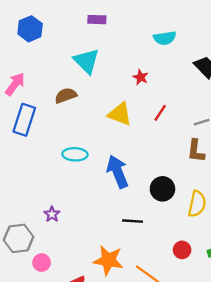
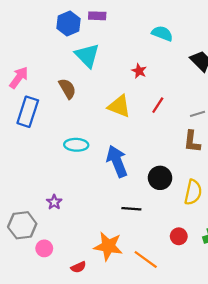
blue hexagon: (30, 29) -> (68, 24), moved
cyan semicircle: (165, 38) -> (162, 33), turned -150
brown semicircle: (66, 96) -> (67, 89), turned 80

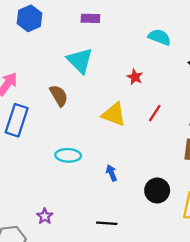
blue hexagon: (68, 24) -> (30, 18), moved
blue arrow: (117, 161) -> (111, 173), size x0.5
black line: (131, 209) -> (107, 223), moved

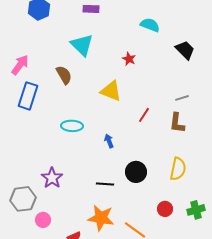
red line: (155, 113) -> (144, 115), moved
black circle: (157, 190) -> (136, 172), moved
purple star: (45, 216) -> (52, 178), size x1.5

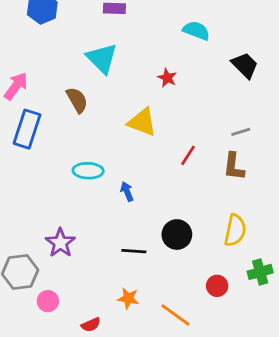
blue arrow: (109, 141) -> (127, 192), moved
green cross: (196, 210) -> (260, 272), moved
orange star: (101, 218) -> (128, 298), size x0.6

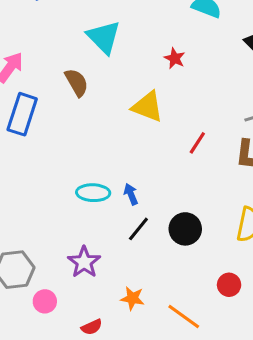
cyan ellipse: (88, 171) -> (93, 193), moved
blue arrow: (127, 192) -> (131, 194), moved
purple star: (60, 243) -> (84, 262), moved
black line: (134, 251) -> (138, 229), moved, turned -55

